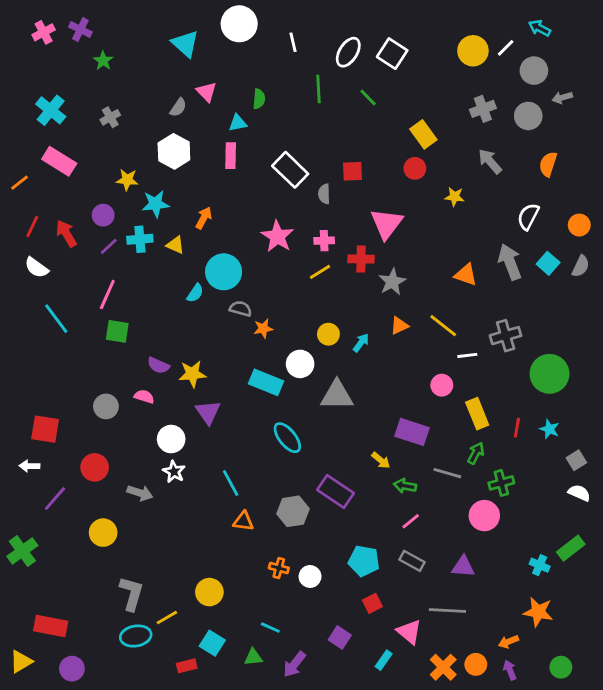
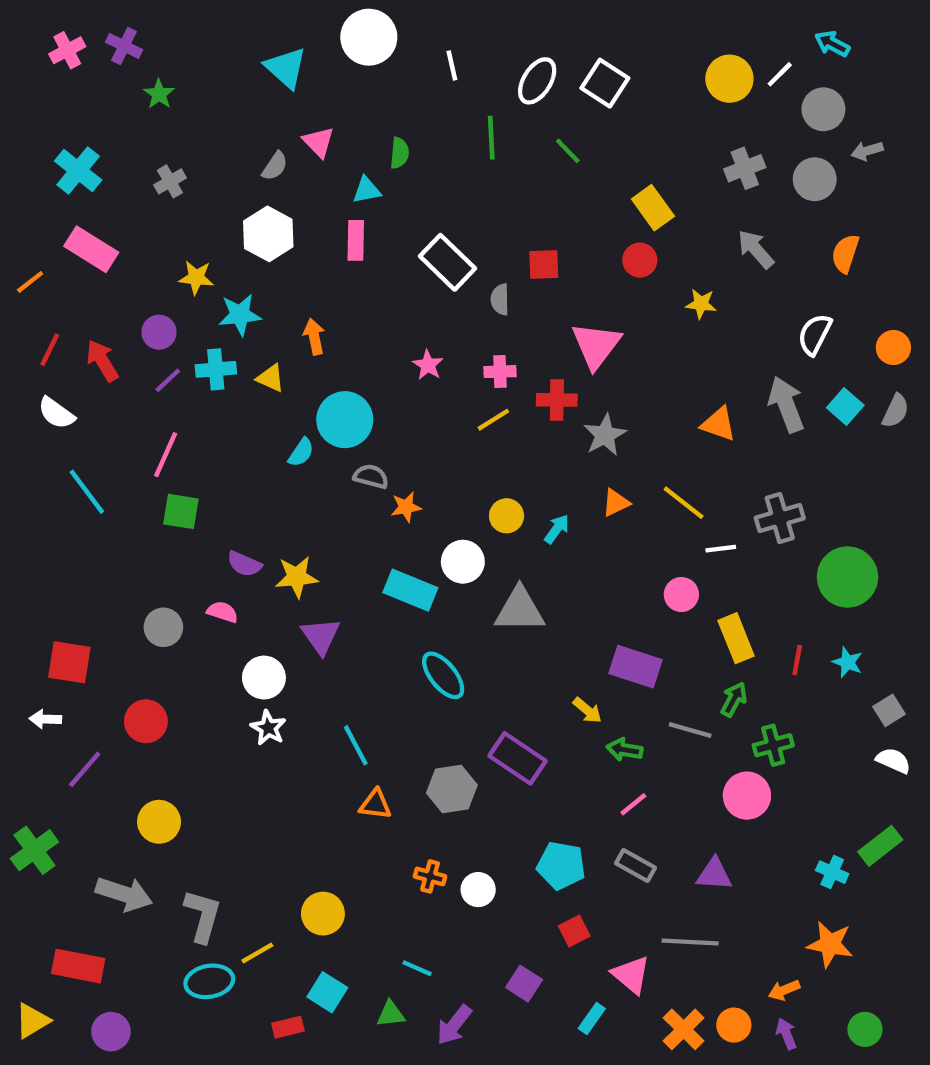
orange arrow: (204, 218) -> (314, 337), turned -40
pink star: (277, 236) -> (428, 365), size x0.6
gray arrow: (140, 493) -> (124, 894), moved, size x1.4

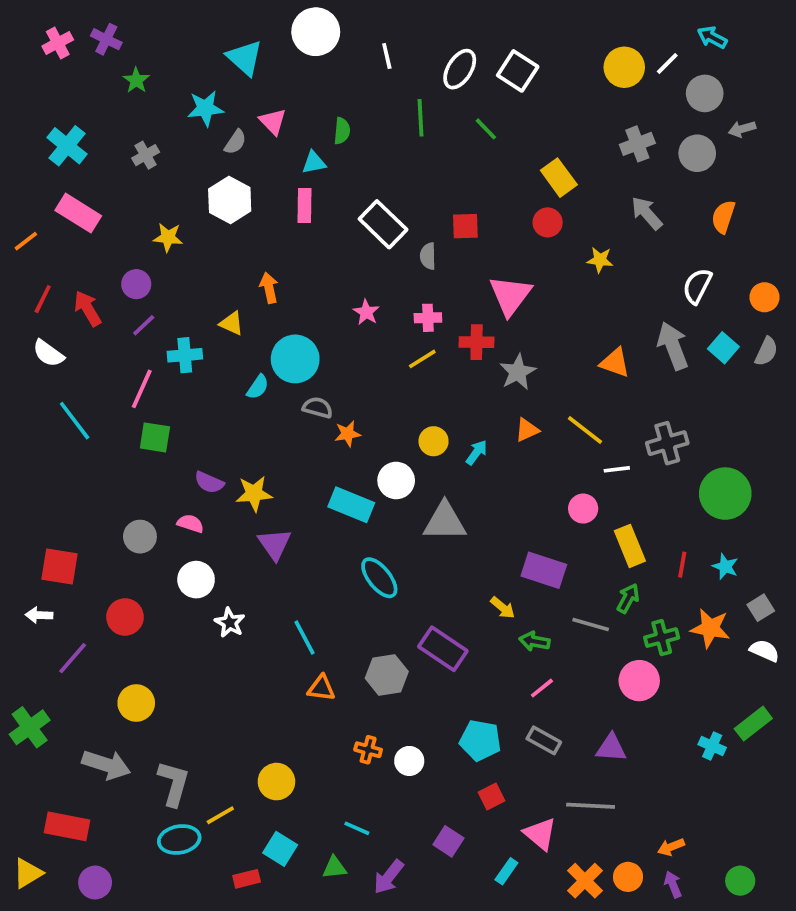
cyan star: (240, 315) -> (205, 108), moved
cyan cross: (216, 369) -> (185, 355), moved
white circle: (264, 678) -> (196, 580), moved
orange star: (830, 944) -> (710, 628), moved

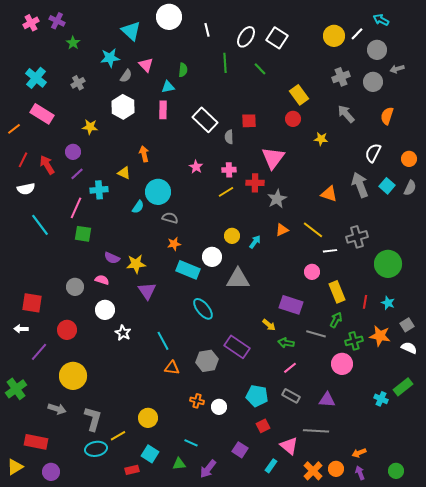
white semicircle: (48, 353) -> (26, 189), turned -48
orange star: (348, 434) -> (174, 244), moved
yellow circle: (136, 703) -> (73, 376), size x1.4
gray arrow: (106, 765) -> (57, 409), size x0.7

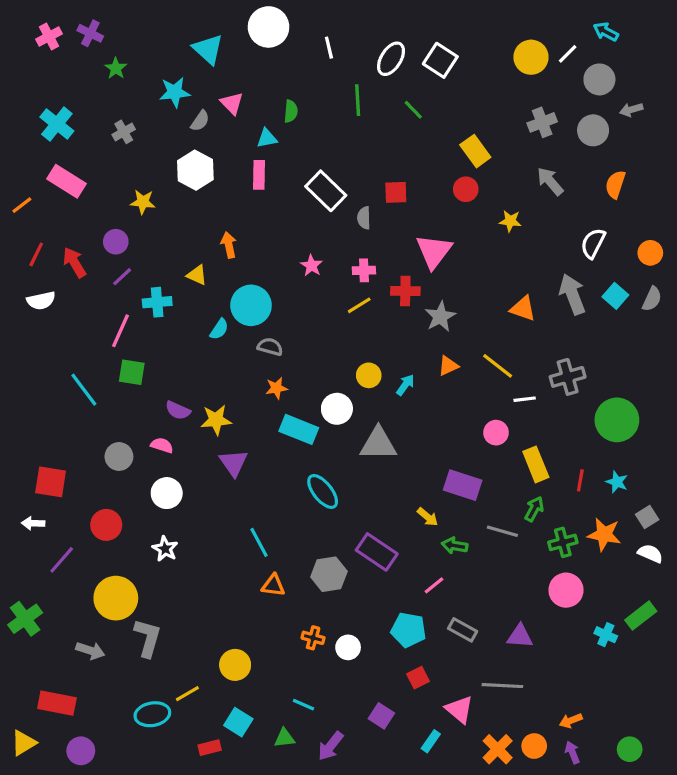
cyan line: (40, 225) -> (84, 390), moved
white star: (123, 333) -> (165, 549), moved
pink circle: (342, 364) -> (566, 590), moved
pink line: (290, 368) -> (434, 585), moved
gray L-shape: (93, 419) -> (148, 638), moved

